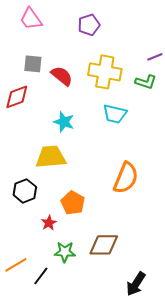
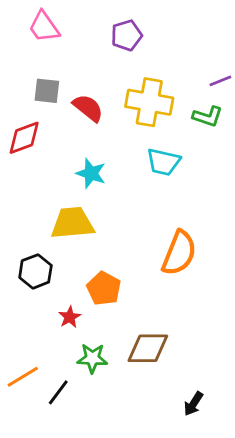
black arrow: (136, 284) -> (193, 404), size x0.7

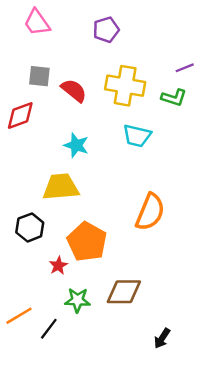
orange pentagon: (104, 289) -> (87, 242), size x1.4

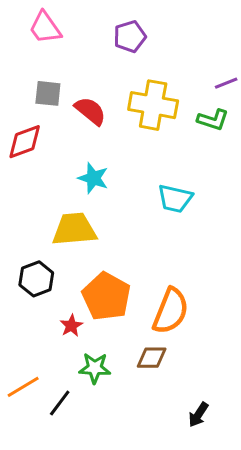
cyan trapezoid: (137, 136) -> (175, 199), moved
orange semicircle: (150, 212) -> (171, 311), moved
brown diamond: (124, 292) -> (152, 358), size x0.7

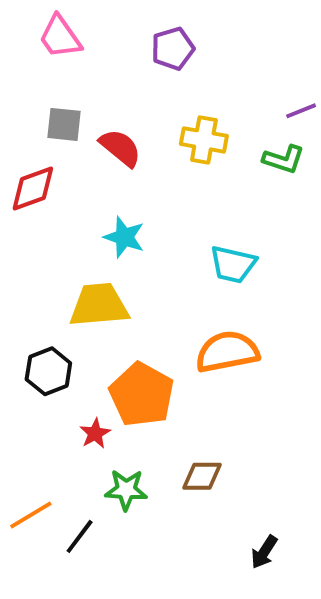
yellow cross: (153, 105) -> (204, 140), size x0.7
orange semicircle: (171, 311) -> (227, 352), moved, turned -123

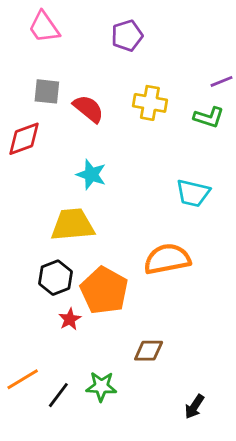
cyan trapezoid: (233, 264) -> (193, 193), moved
black hexagon: (48, 371) -> (55, 278), moved
green star: (126, 490) -> (101, 386), moved

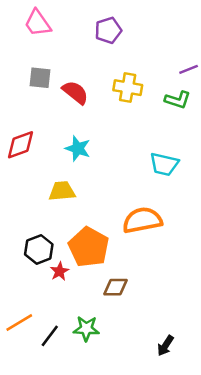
red diamond: (24, 139) -> (21, 145), moved
yellow trapezoid: (73, 225) -> (62, 191), size x0.7
black hexagon: (55, 278) -> (39, 249), moved
brown diamond: (149, 351) -> (116, 287), moved

